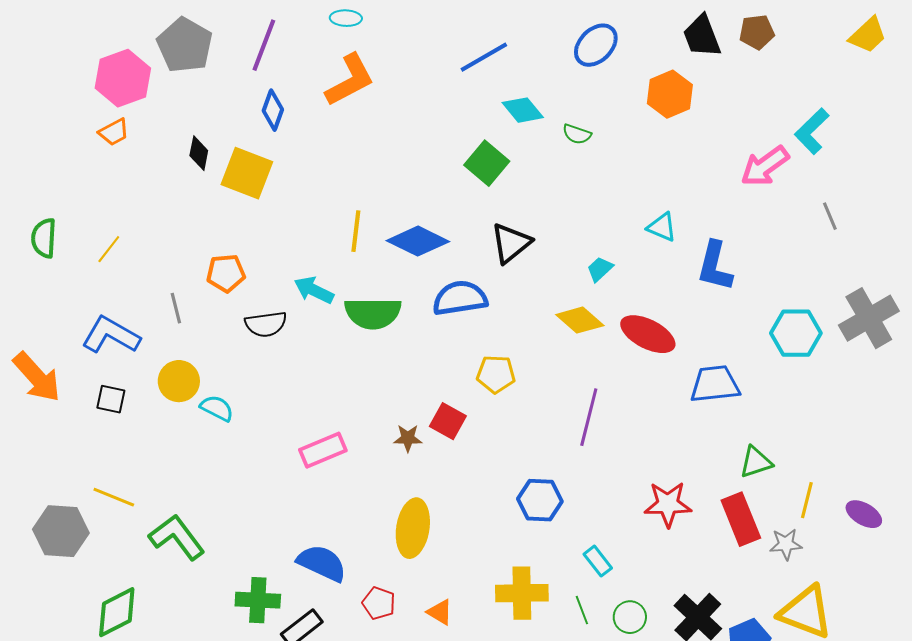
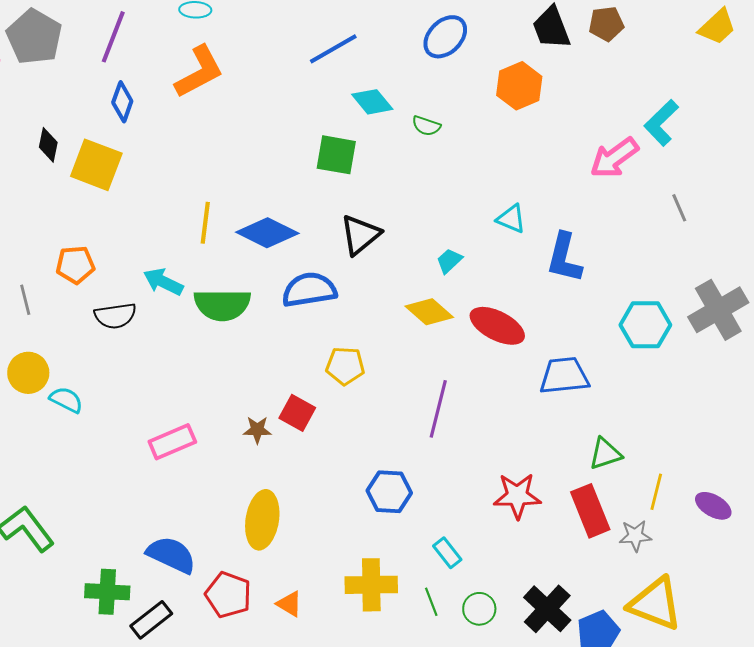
green square: (487, 163) -> (336, 155), turned -30
red pentagon: (379, 603) -> (228, 595), size x1.4

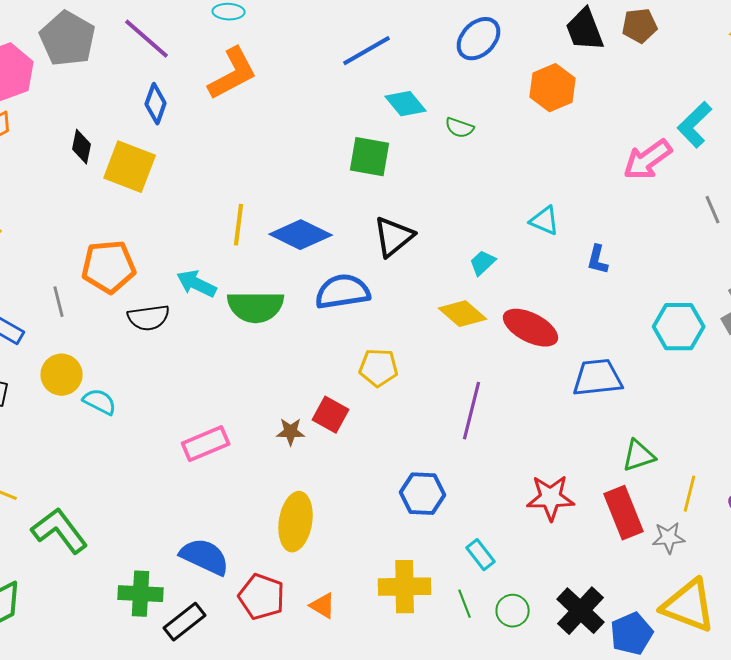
purple line: (113, 37) -> (147, 39), turned -70
blue L-shape: (564, 258) -> (598, 260), size x0.6
orange pentagon: (75, 265) -> (109, 267), size x1.4

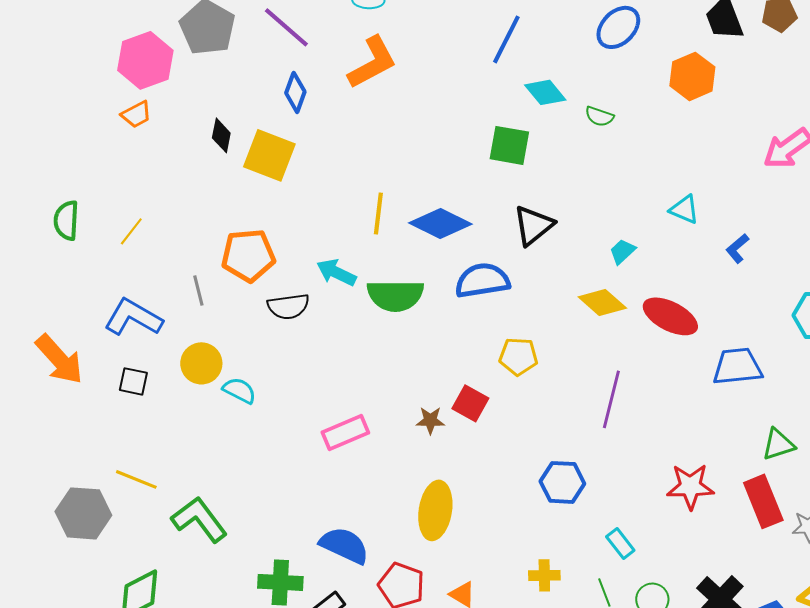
blue line: (367, 51) -> (506, 39), turned -33
blue L-shape: (598, 260) -> (737, 248), turned 36
yellow cross: (405, 587) -> (544, 575), size x0.6

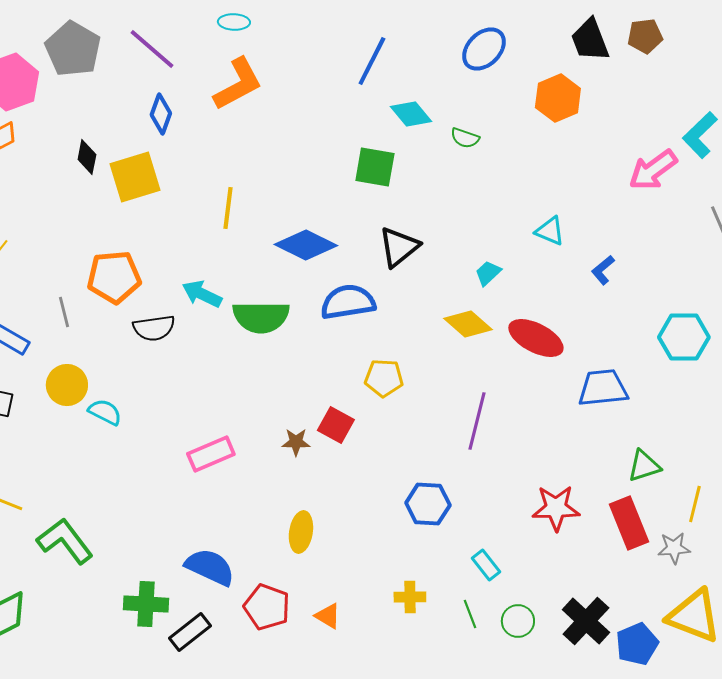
yellow square: (269, 155) -> (135, 177), turned -38
yellow line: (378, 213) -> (228, 208), moved
yellow ellipse: (435, 510) -> (301, 532), size x0.7

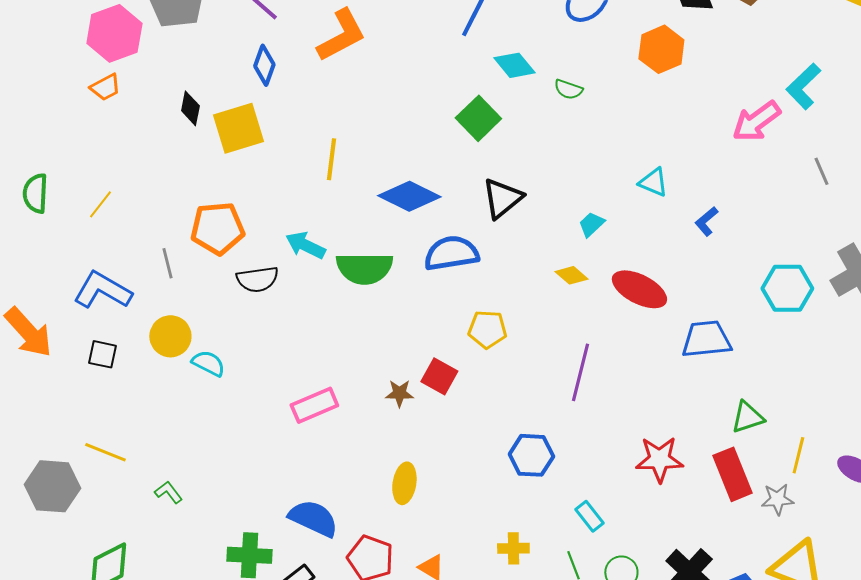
green square: (375, 167) -> (478, 118), turned 36
yellow diamond: (468, 324) -> (571, 275), size x0.7
green L-shape: (65, 541) -> (168, 492), size x0.5

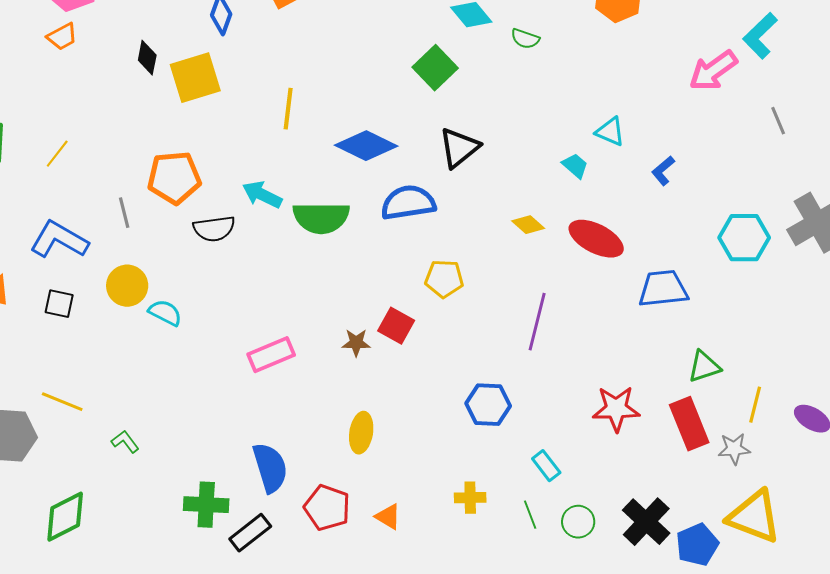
cyan trapezoid: (591, 224) -> (575, 166), moved, turned 84
blue semicircle: (313, 518) -> (270, 468), turned 48

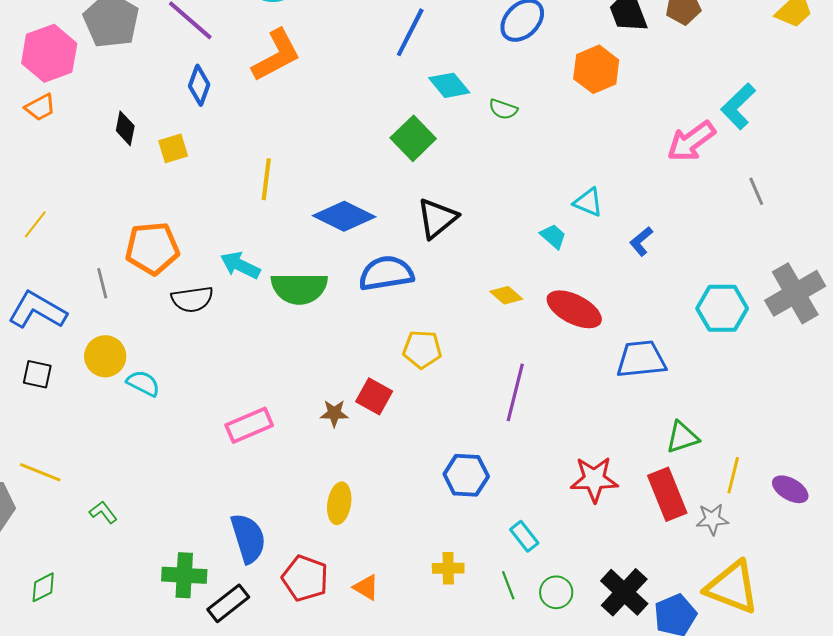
yellow square: (195, 78) -> (173, 148), size x0.6
green diamond: (65, 517) -> (43, 587), size x0.6

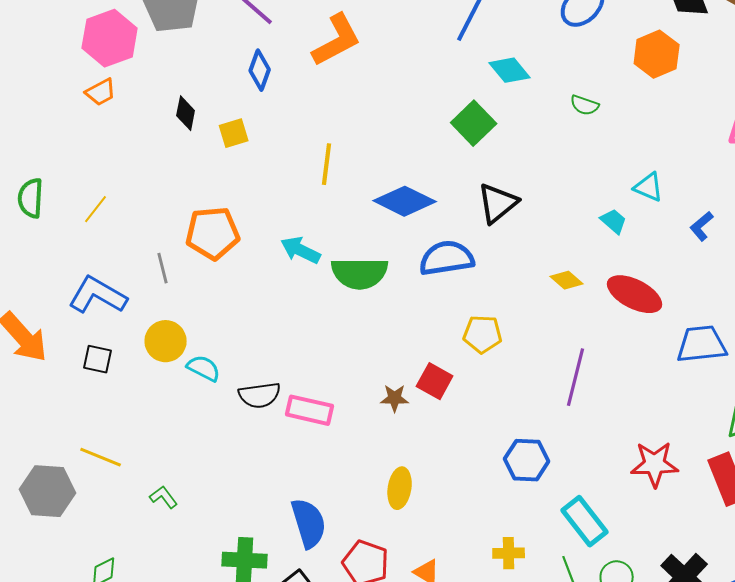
green semicircle: (503, 109) -> (585, 105), moved
black semicircle: (192, 299) -> (260, 395), moved
pink rectangle: (249, 425) -> (310, 410), turned 36
cyan rectangle: (524, 536) -> (585, 521), size x1.6

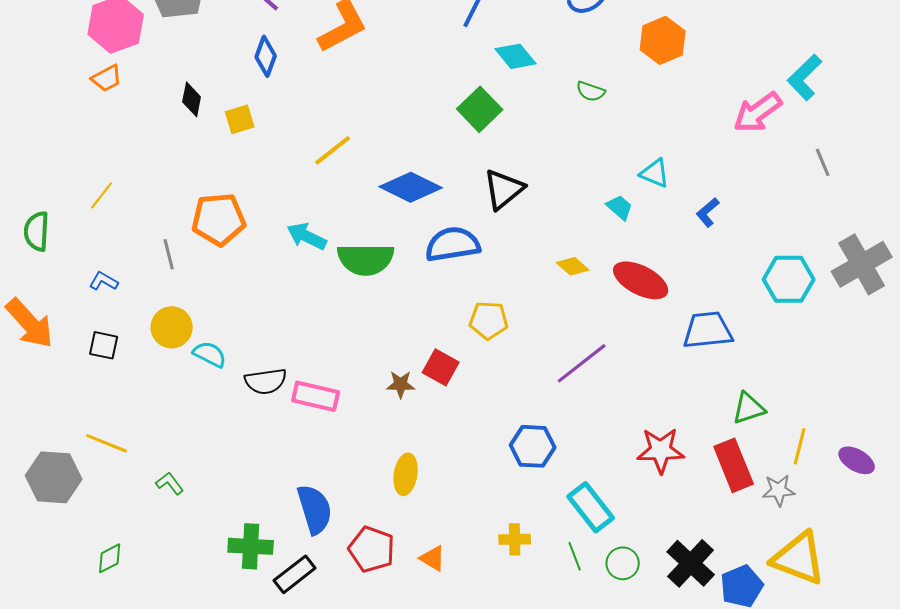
yellow line: (327, 164) -> (333, 150), turned 45
green semicircle: (31, 198) -> (37, 231), moved
blue L-shape: (98, 295) -> (104, 281), size x0.5
purple line: (576, 377) -> (582, 363), turned 38

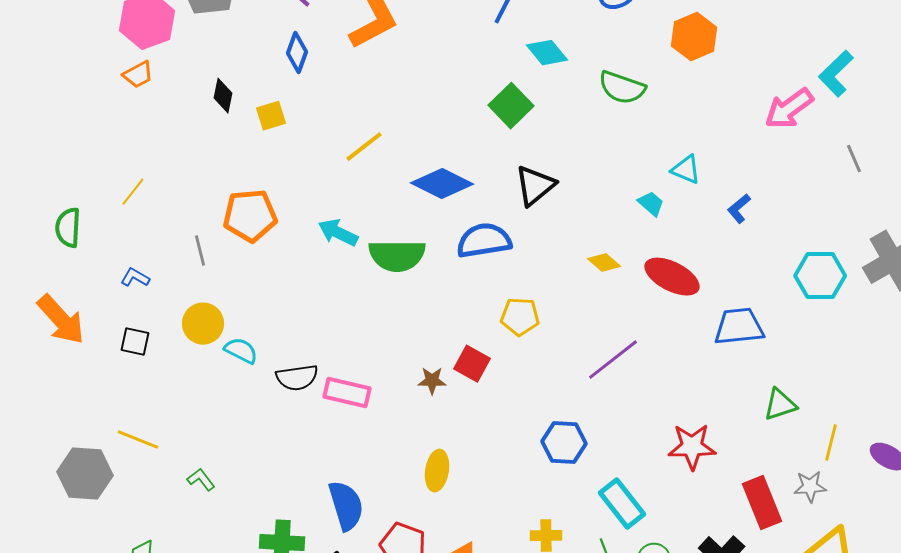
green semicircle: (591, 91) -> (622, 88), size x1.6
red rectangle: (734, 465) -> (762, 503), moved

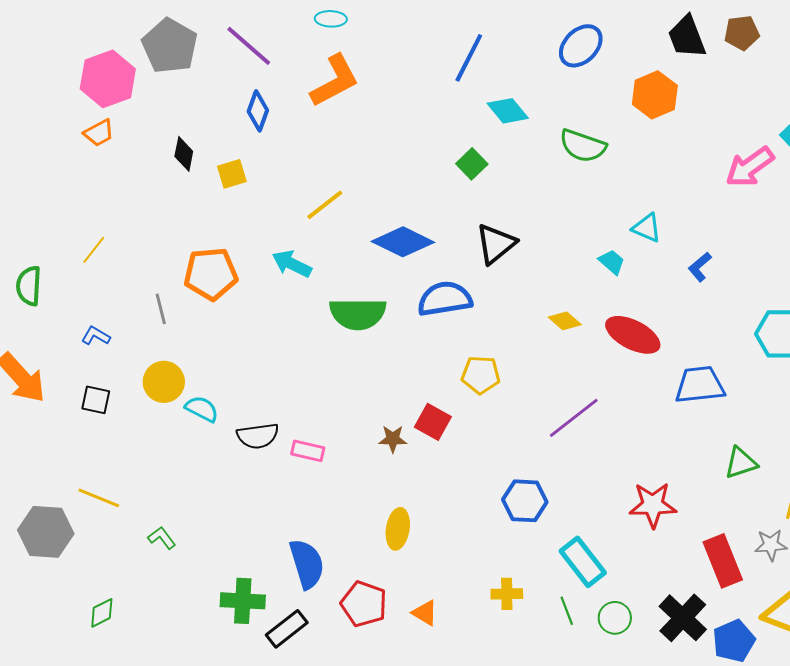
green square: (511, 106) -> (472, 164), size x0.7
cyan arrow: (338, 233) -> (292, 264), moved
pink rectangle: (347, 393) -> (308, 451), size x0.7

